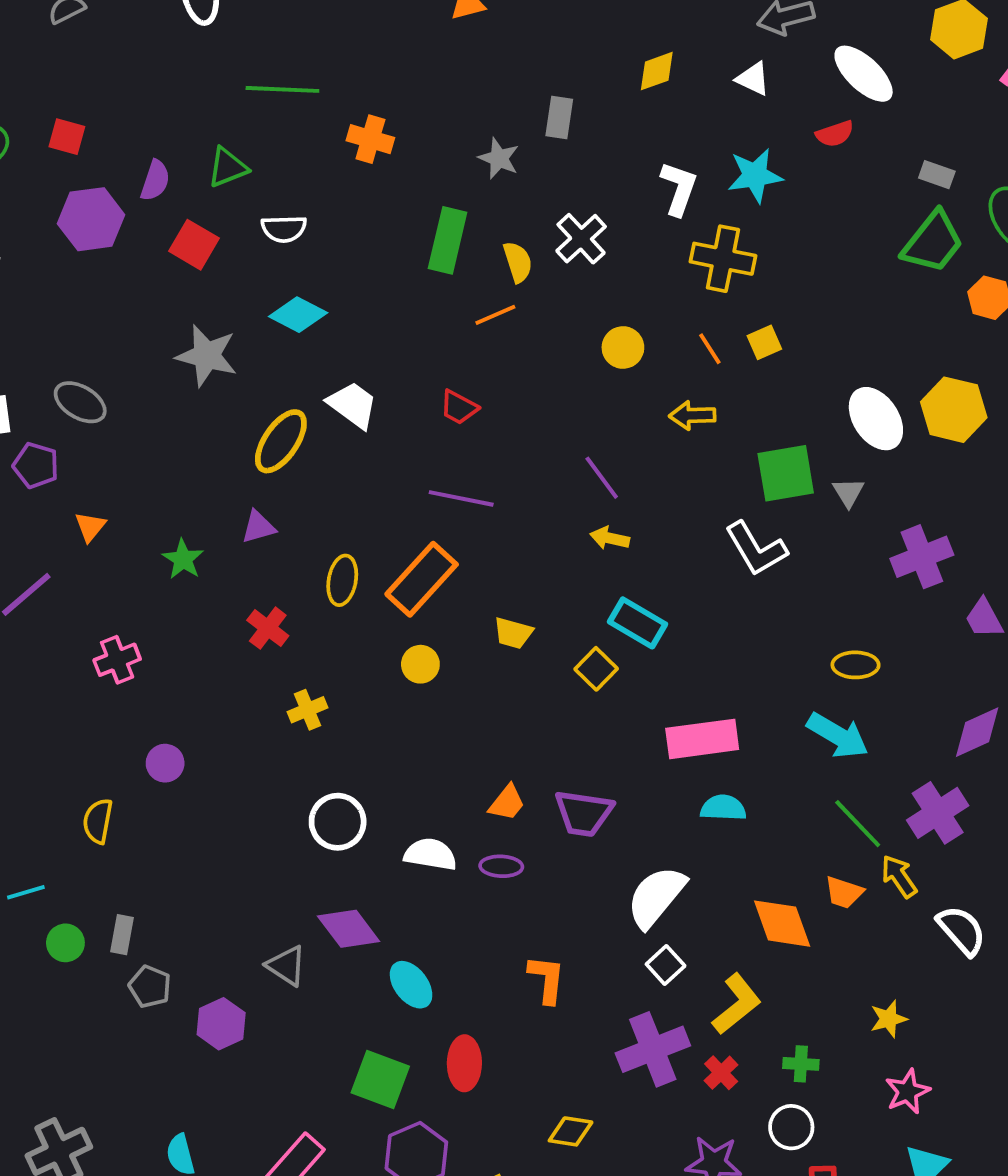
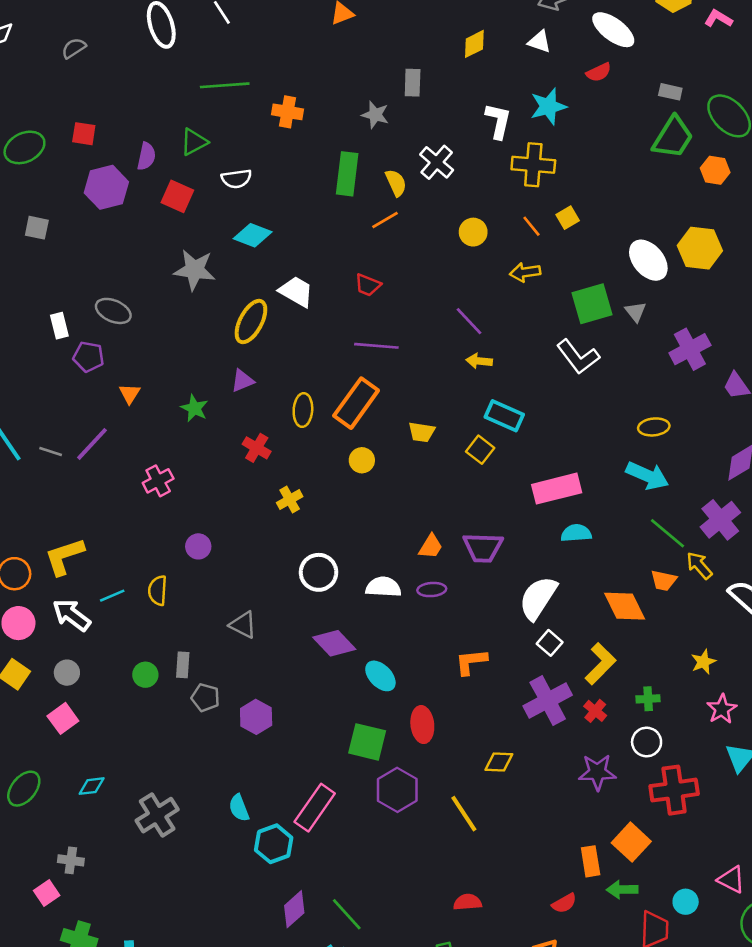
cyan line: (26, 892) -> (112, 596), moved
gray triangle: (286, 966) -> (243, 625), moved
orange L-shape: (547, 979) -> (471, 662), turned -96

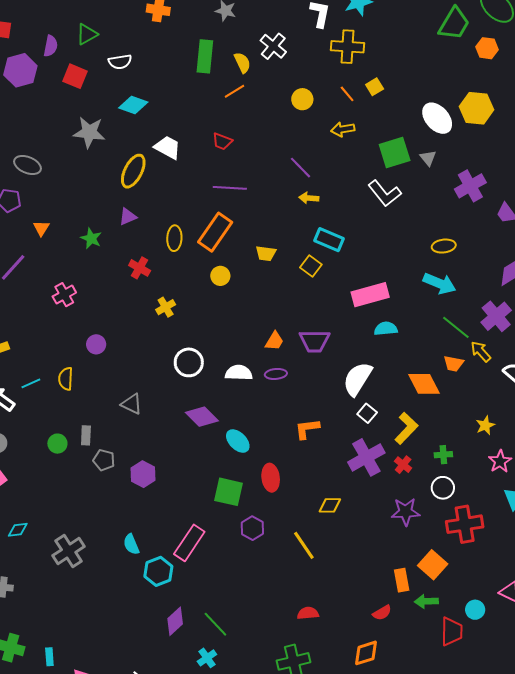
purple hexagon: (397, 790) -> (252, 528), size x0.7

